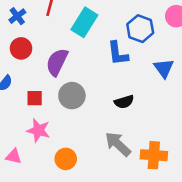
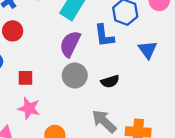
purple semicircle: (57, 62) -> (70, 44), moved
gray circle: (72, 96) -> (75, 76), moved

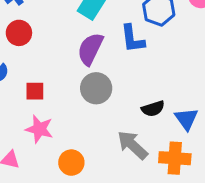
blue triangle: (148, 50) -> (186, 119), moved
black semicircle: (110, 81) -> (153, 109), moved

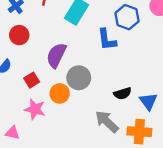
purple semicircle: (90, 49) -> (56, 55), moved
red square: (35, 91) -> (32, 80), turned -32
orange circle: (71, 163) -> (60, 93), moved

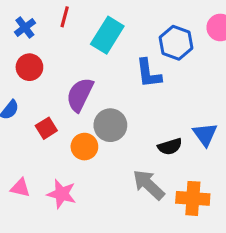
blue triangle: (148, 101) -> (205, 134), moved
pink star: (35, 109) -> (62, 194), moved
pink triangle: (12, 133) -> (20, 188), moved

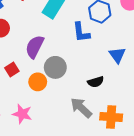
blue triangle: (205, 134) -> (117, 55), moved

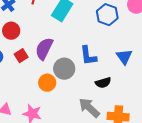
blue L-shape: (81, 32) -> (88, 56), moved
red square: (12, 69) -> (21, 56), moved

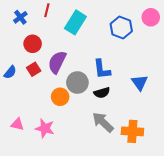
red circle: (11, 31) -> (33, 44), moved
blue triangle: (124, 57) -> (140, 82), moved
black semicircle: (103, 83) -> (102, 93), moved

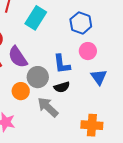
pink circle: (151, 17) -> (88, 51), moved
purple semicircle: (57, 62) -> (18, 57), turned -60
gray arrow: (103, 122) -> (48, 107), moved

